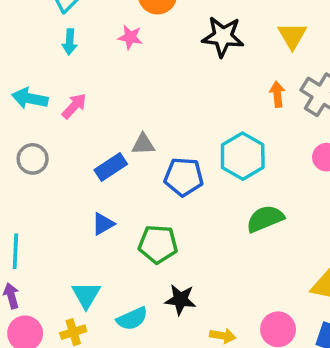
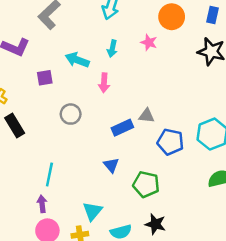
cyan arrow: (70, 42) -> (112, 49), moved
cyan arrow: (30, 98) -> (77, 60), moved
pink arrow: (74, 106) -> (104, 83), turned 132
blue triangle: (103, 224) -> (111, 165), turned -49

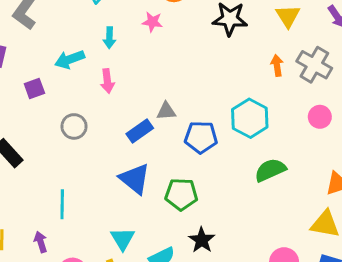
cyan arrow: (77, 60) -> (70, 59), turned -30
blue triangle: (111, 165) -> (135, 179), size x1.6
purple arrow: (42, 204) -> (41, 242), moved
black star: (155, 224) -> (202, 240), turned 30

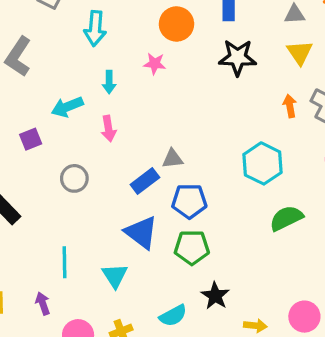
blue pentagon: (201, 137) -> (189, 201), moved
cyan triangle: (123, 239) -> (115, 276), moved

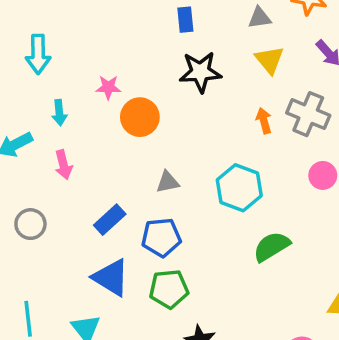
orange circle: (176, 24) -> (140, 117), moved
gray triangle: (173, 159) -> (168, 182), moved

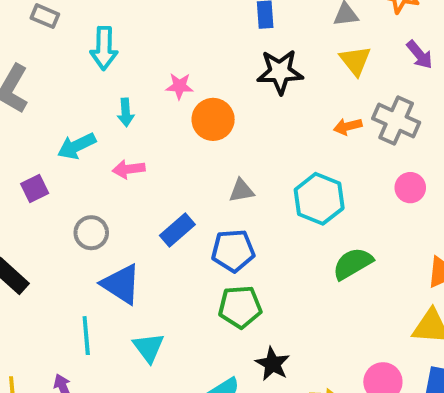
orange arrow: (264, 121) -> (348, 126), turned -90
pink arrow: (63, 165) -> (129, 169), turned 96
blue triangle: (111, 278) -> (121, 284), moved

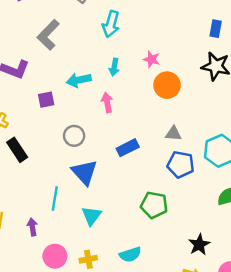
pink arrow: (129, 169) -> (107, 102), turned 72
blue pentagon: (233, 251) -> (181, 165), moved
black star: (273, 364) -> (199, 245), moved

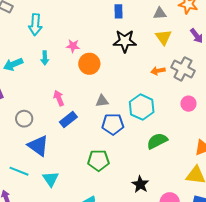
cyan arrow: (79, 80) -> (13, 64), moved
pink arrow: (107, 102) -> (59, 98), moved
cyan line: (55, 199) -> (19, 171), turned -66

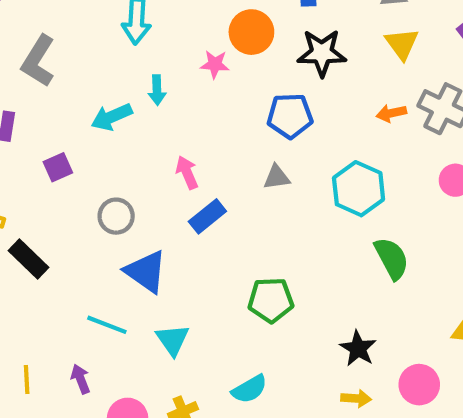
cyan arrow: (13, 64) -> (112, 117), moved
orange circle: (89, 64) -> (251, 32), moved
blue pentagon: (113, 124) -> (290, 116), moved
green semicircle: (157, 141) -> (392, 258), turned 90

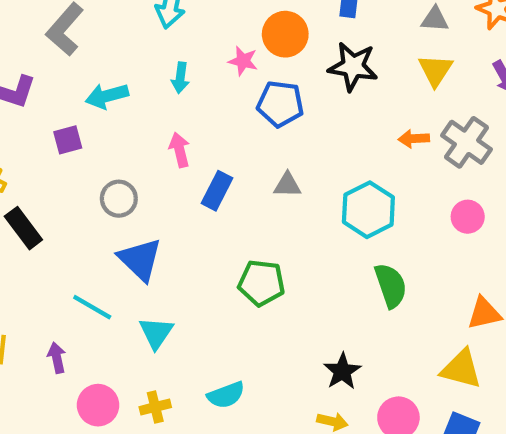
blue pentagon: (290, 116) -> (280, 104), moved
cyan arrow: (112, 117) -> (107, 96), moved
pink arrow: (187, 173) -> (180, 150), moved
blue rectangle: (207, 216) -> (217, 191), moved, turned -33
green pentagon: (271, 300) -> (261, 283), moved

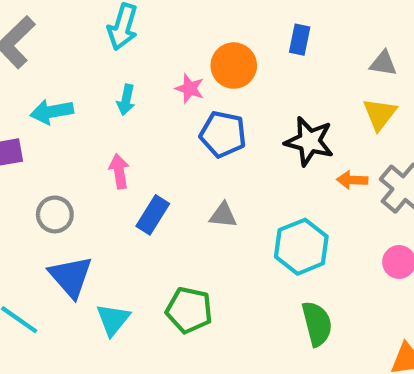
black star: (353, 66) -> (309, 141), moved
cyan triangle: (156, 333) -> (113, 319), moved

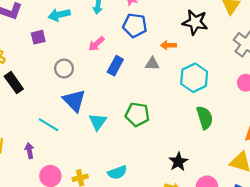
blue pentagon: (223, 134) -> (135, 25), moved
pink arrow: (119, 171) -> (96, 44), turned -119
orange arrow: (352, 180) -> (168, 45), moved

